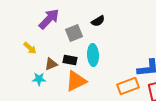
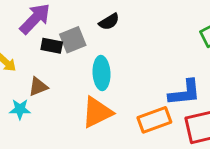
black rectangle: (70, 60) -> (52, 46), moved
orange triangle: (76, 81) -> (97, 112), moved

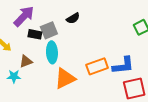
cyan ellipse: (102, 73) -> (52, 52), moved
orange rectangle: (154, 120) -> (97, 66), moved

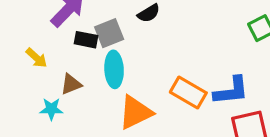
orange rectangle: (97, 66) -> (188, 92), turned 50

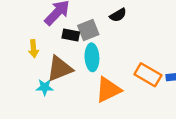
yellow arrow: (36, 58) -> (34, 49), turned 42
brown triangle: (71, 84) -> (60, 69), size x1.6

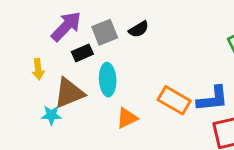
gray square: (88, 30) -> (105, 32), moved
black rectangle: (71, 35) -> (82, 53), turned -35
orange triangle: (108, 90) -> (127, 118), size x0.7

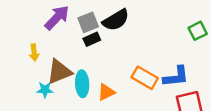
black semicircle: (139, 29) -> (116, 20), size x1.6
black rectangle: (82, 53) -> (92, 39), moved
cyan ellipse: (108, 80) -> (82, 84), moved

